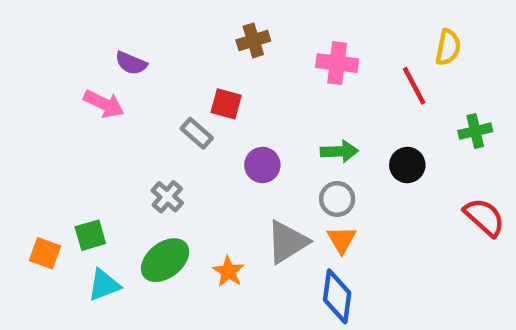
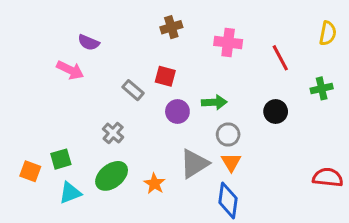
yellow semicircle: (448, 47) -> (328, 33), moved
red square: (226, 104) -> (165, 76), moved
green arrow: (339, 151) -> (214, 102), moved
red semicircle: (484, 217) -> (328, 177), moved, turned -36

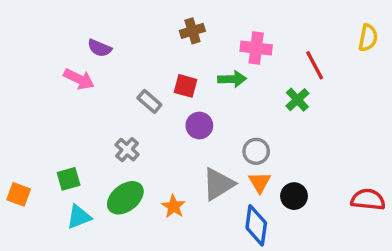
green cross: (322, 88) -> (297, 100), moved, turned -30
green arrow: (214, 102) -> (232, 79), moved
black circle: (276, 112) -> (294, 196), moved
orange square: (30, 171) -> (19, 194), moved

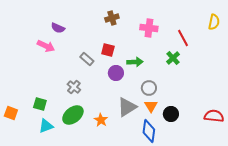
green arrow: (232, 79) -> (135, 62), moved
green square: (69, 179) -> (40, 104), turned 32

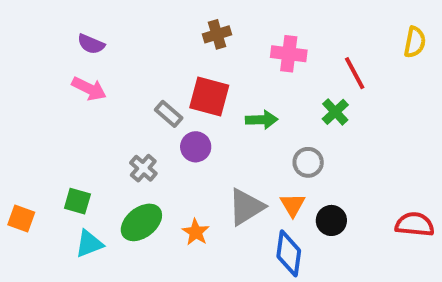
purple semicircle: (58, 28) -> (91, 44), moved
red square: (108, 50) -> (209, 96), size x1.5
purple circle: (116, 73) -> (196, 147), moved
gray circle: (149, 88) -> (308, 162), moved

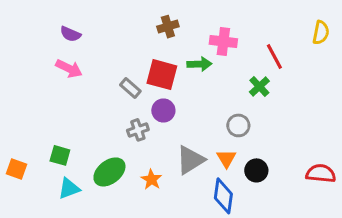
green arrow: (262, 120) -> (199, 64), moved
purple circle: (196, 147) -> (163, 110), moved
gray cross: (143, 168) -> (138, 130), moved, turned 30

